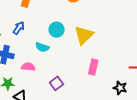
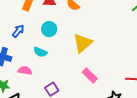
cyan circle: (57, 30) -> (49, 29), moved
pink rectangle: (93, 67) -> (90, 75), turned -63

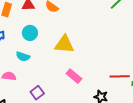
yellow triangle: (83, 43) -> (64, 44), turned 50

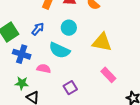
cyan semicircle: (23, 57) -> (59, 50), size x1.5

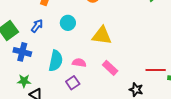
cyan semicircle: (59, 50) -> (56, 61), moved, turned -100
pink semicircle: (44, 69) -> (79, 63), moved

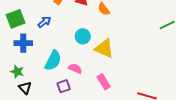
cyan circle: (68, 23) -> (83, 36), moved
blue cross: (22, 52) -> (23, 43), turned -30

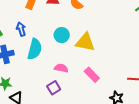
blue arrow: (44, 22) -> (21, 29), turned -56
cyan semicircle: (53, 60) -> (35, 49), moved

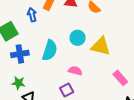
blue arrow: (21, 29) -> (32, 15), moved
pink rectangle: (92, 75) -> (120, 78), moved

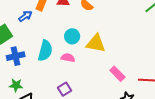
blue arrow: (32, 15) -> (25, 16), turned 72
pink semicircle: (75, 71) -> (68, 58), moved

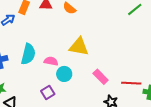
cyan circle: (72, 36) -> (64, 74), moved

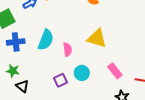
pink semicircle: (51, 61) -> (67, 49), turned 64
cyan circle: (64, 74) -> (82, 73), moved

